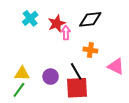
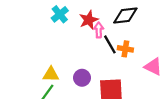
black line: (76, 71) -> (110, 44), moved

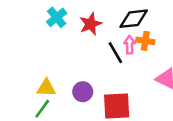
pink arrow: (99, 30) -> (130, 45), moved
orange cross: (125, 49) -> (145, 41), moved

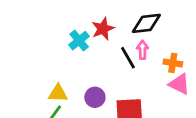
cyan cross: (57, 17) -> (79, 41), moved
orange cross: (145, 41) -> (173, 63), moved

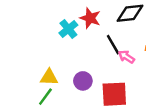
red star: (103, 29) -> (90, 18), turned -30
pink arrow: (142, 50) -> (126, 57), moved, turned -56

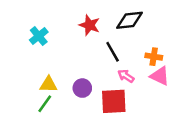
cyan cross: (68, 29) -> (39, 36), moved
pink arrow: (126, 57) -> (126, 76), moved

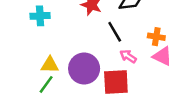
cyan cross: (39, 36) -> (40, 16), turned 36
purple circle: (82, 88) -> (84, 69), size x1.6

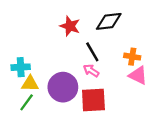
cyan cross: (40, 16) -> (21, 67), moved
pink arrow: (128, 56) -> (91, 71), moved

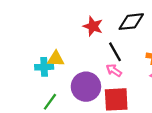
yellow triangle: (30, 84) -> (56, 59), moved

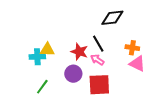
red star: (93, 26) -> (79, 52), moved
purple circle: (86, 87) -> (73, 74), size x0.7

